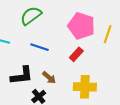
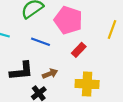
pink pentagon: (81, 26) -> (68, 20), moved
brown arrow: (49, 78) -> (50, 74), turned -64

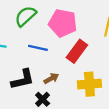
red rectangle: (79, 50) -> (77, 51), size x1.5

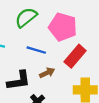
brown arrow: (51, 78) -> (47, 73), moved

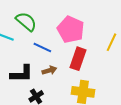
green semicircle: (26, 17) -> (26, 21), moved, turned 70
red rectangle: (75, 56) -> (78, 59), turned -30

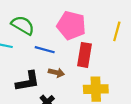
brown arrow: (49, 70) -> (56, 73), turned 40

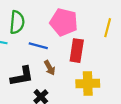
green semicircle: (23, 25) -> (17, 22), turned 65
brown arrow: (56, 73) -> (50, 68), turned 48

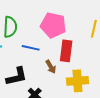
brown arrow: (50, 68) -> (51, 67), moved

